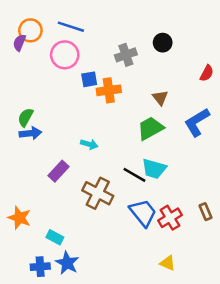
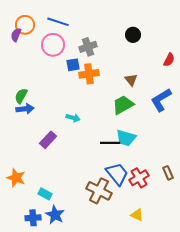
gray cross: (126, 55) -> (88, 47), moved
black line: (134, 175) -> (110, 143), turned -30
brown cross: (98, 193) -> (99, 191), moved

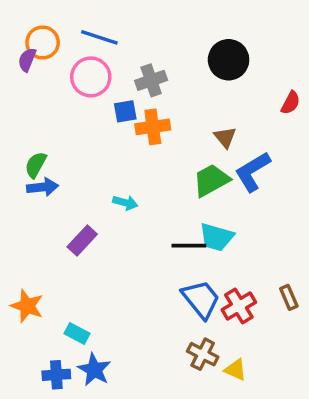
black circle: (133, 35) -> (229, 60), size x1.5
blue L-shape: (161, 100) -> (253, 172), moved
brown cross: (99, 191) -> (203, 354), moved, size x0.7

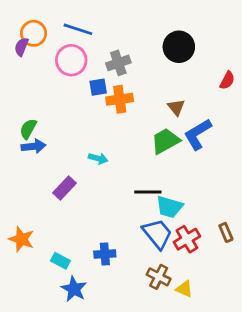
cyan trapezoid: (216, 237) -> (169, 207), moved
blue cross: (56, 375) -> (105, 254), moved

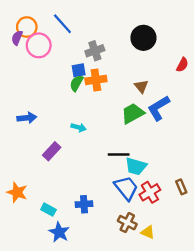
blue line: (78, 29) -> (62, 24), turned 30
pink circle: (71, 60) -> (39, 45), moved
green semicircle: (28, 129) -> (76, 83), moved

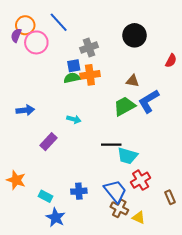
green semicircle: (76, 83) -> (72, 78), turned 49
brown triangle: (141, 86) -> (132, 81), turned -40
brown rectangle: (181, 187) -> (170, 197), moved
blue trapezoid: (126, 188) -> (115, 191), moved

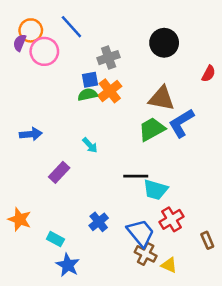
orange cross: (90, 75) -> (110, 91), turned -30
brown triangle: (132, 81) -> (162, 98), size x1.6
cyan arrow: (74, 119) -> (90, 145), turned 32
blue cross: (79, 191) -> (99, 222), moved, turned -35

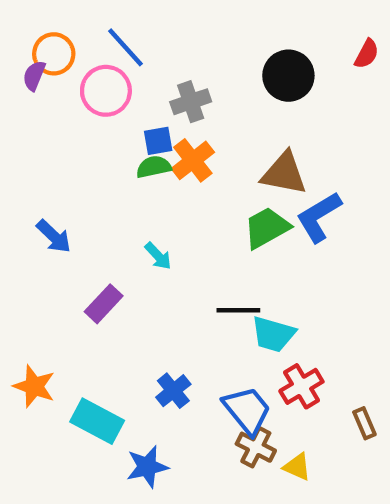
pink circle: (44, 51) -> (106, 91), moved
red semicircle: (209, 74) -> (367, 54), moved
blue arrow: (31, 134) -> (54, 236), turned 50
cyan rectangle: (55, 239) -> (97, 421), size x1.6
blue star: (68, 265) -> (147, 467), moved, turned 30

